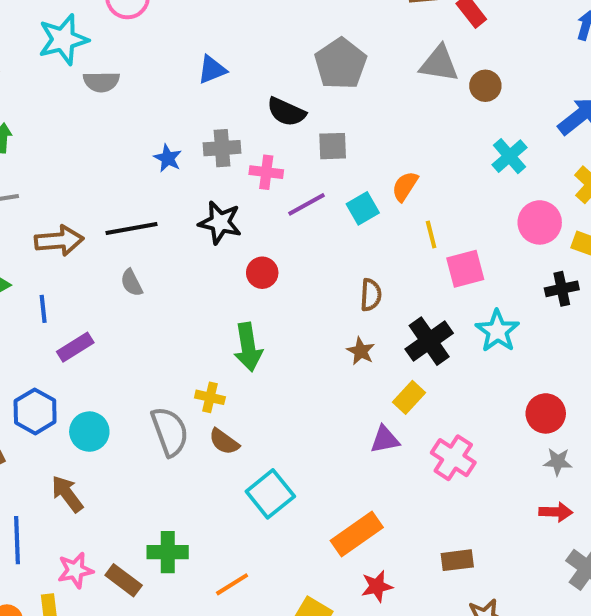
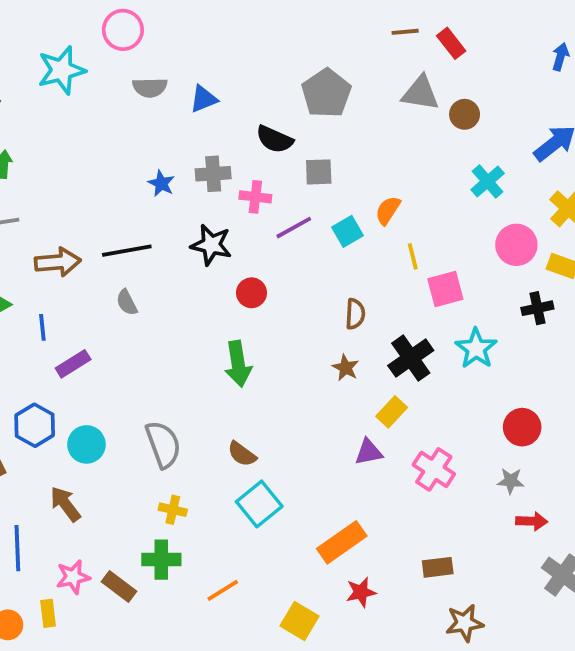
gray semicircle: (101, 82) -> (150, 87), moved
yellow cross: (210, 397) -> (173, 510), moved
brown semicircle: (224, 442) -> (242, 454), moved
gray star: (558, 462) -> (511, 481), moved

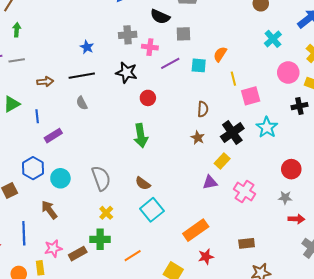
blue star: (161, 183) -> (87, 47), moved
cyan square: (347, 231) -> (199, 65), turned 35
brown arrow: (58, 262) -> (45, 82), size x0.7
yellow cross: (173, 510) -> (106, 213), turned 32
brown rectangle: (119, 586) -> (78, 254), turned -66

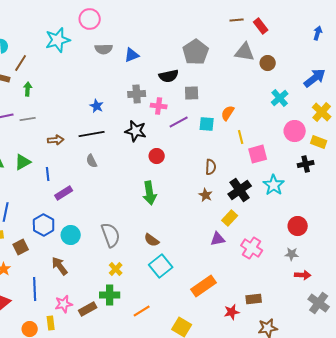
black semicircle: (160, 17) -> (169, 76), turned -36
red star: (206, 257) -> (232, 312), moved

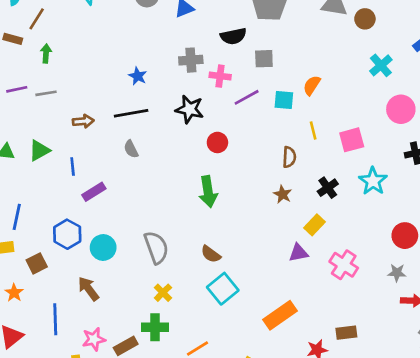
yellow line: (241, 137) -> (313, 131), moved
black cross: (240, 190) -> (328, 188), size x0.7

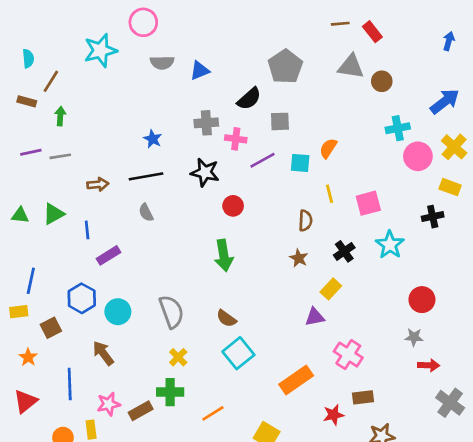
black semicircle: (233, 36) -> (249, 99), turned -30
cyan cross: (381, 65) -> (398, 128), turned 30
pink circle: (401, 109) -> (418, 156), moved
pink cross: (344, 265) -> (348, 355), moved

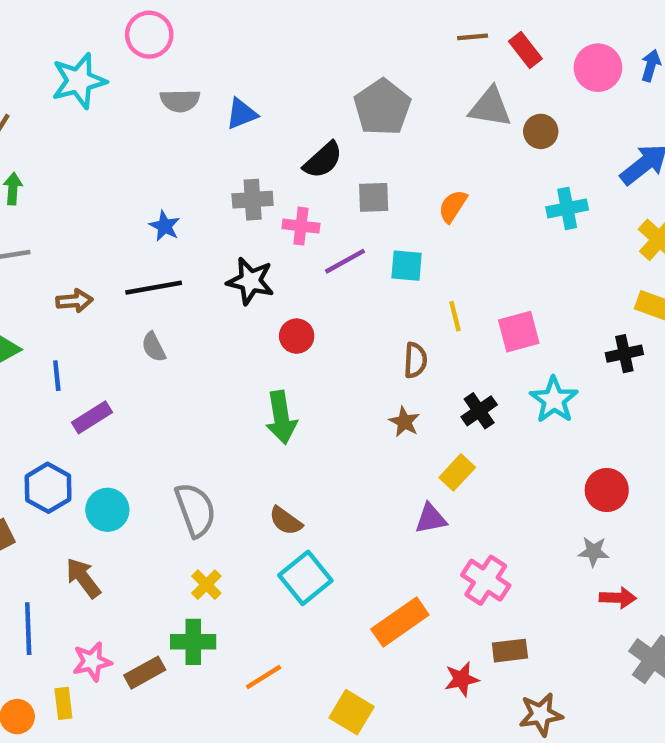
orange semicircle: (328, 148) -> (453, 206), moved
pink circle: (418, 156) -> (598, 68), moved

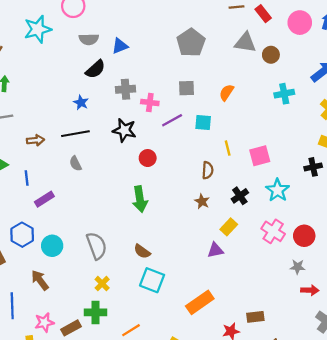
black semicircle: (323, 160) -> (95, 69), moved
cyan square: (305, 578) -> (152, 280), turned -30
pink cross: (486, 580) -> (273, 231), moved

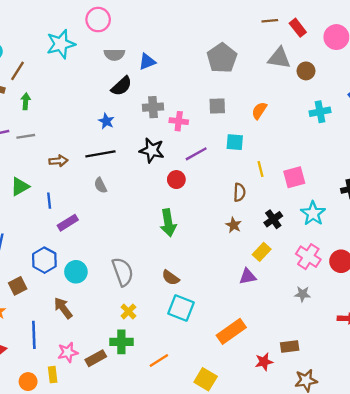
purple line: (172, 120) -> (196, 154), moved
gray star: (298, 267) -> (302, 294), moved

